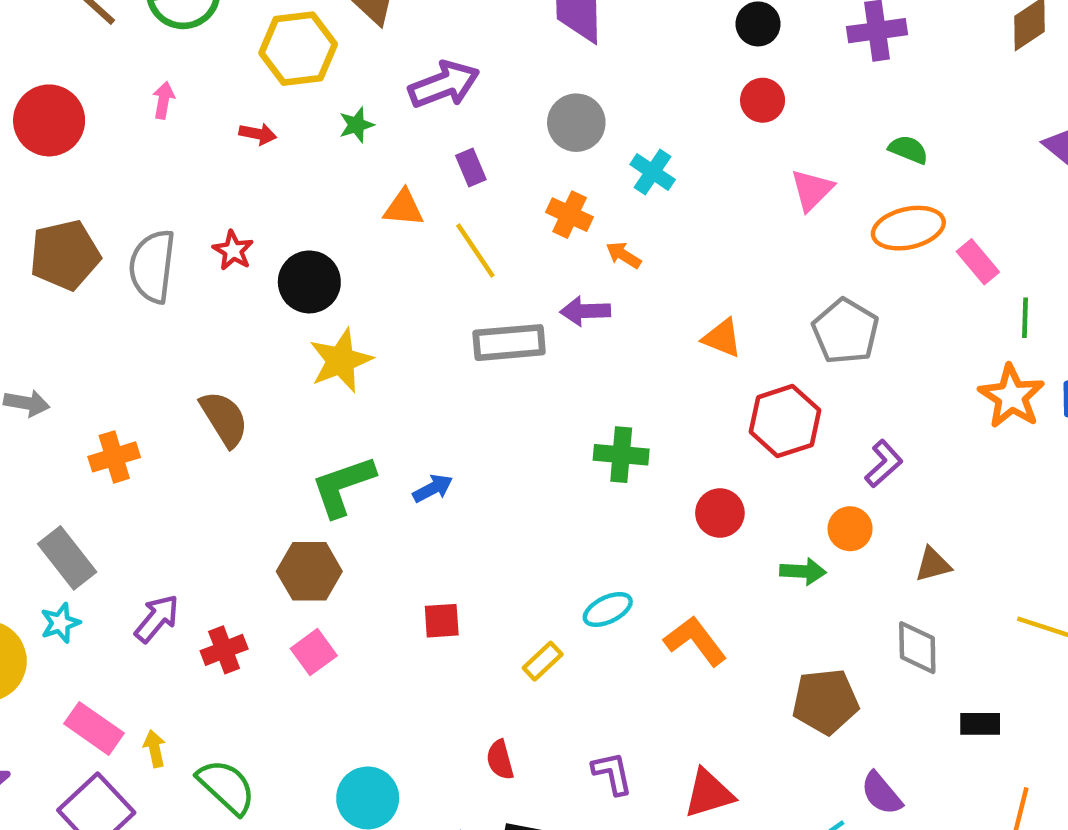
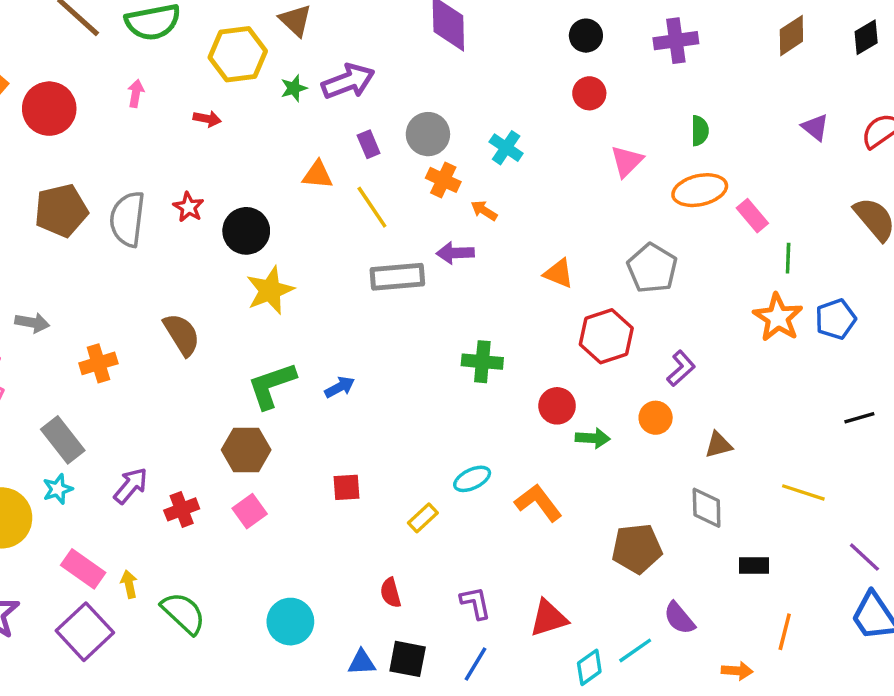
gray circle: (576, 123) -> (428, 134), moved
green star: (356, 125) -> (294, 88), moved
green semicircle: (908, 150) -> (700, 131), turned 68
green arrow: (803, 571) -> (593, 438), moved

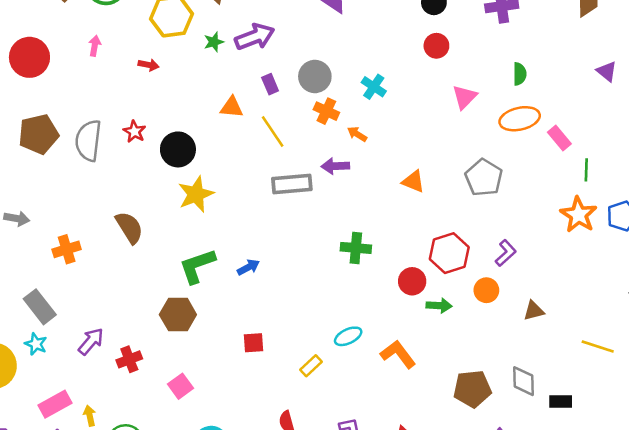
red hexagon: (606, 336) -> (449, 253), moved
cyan star: (58, 489) -> (36, 344), turned -30
gray diamond: (707, 508) -> (523, 381), moved
pink square: (250, 511) -> (180, 386), moved
pink rectangle: (83, 569) -> (55, 404), turned -64

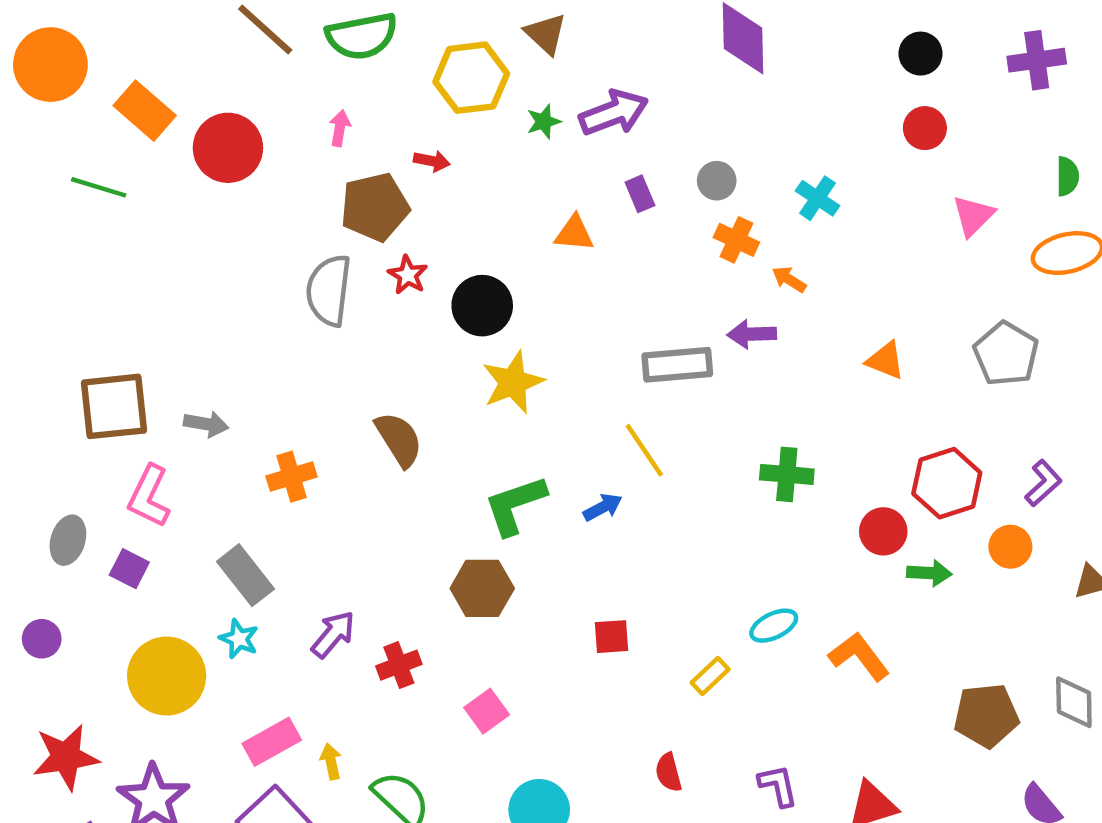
gray circle: (315, 76) -> (717, 181), size x0.7
yellow line: (273, 132) -> (644, 450), moved
brown pentagon: (38, 134) -> (375, 207), moved

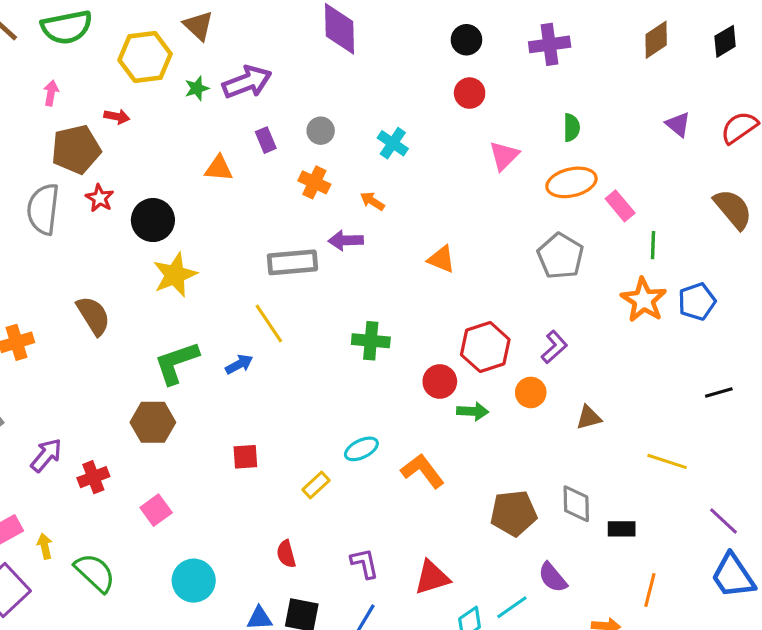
orange cross: (736, 240) -> (314, 182), moved
gray pentagon: (1006, 354) -> (561, 256), moved

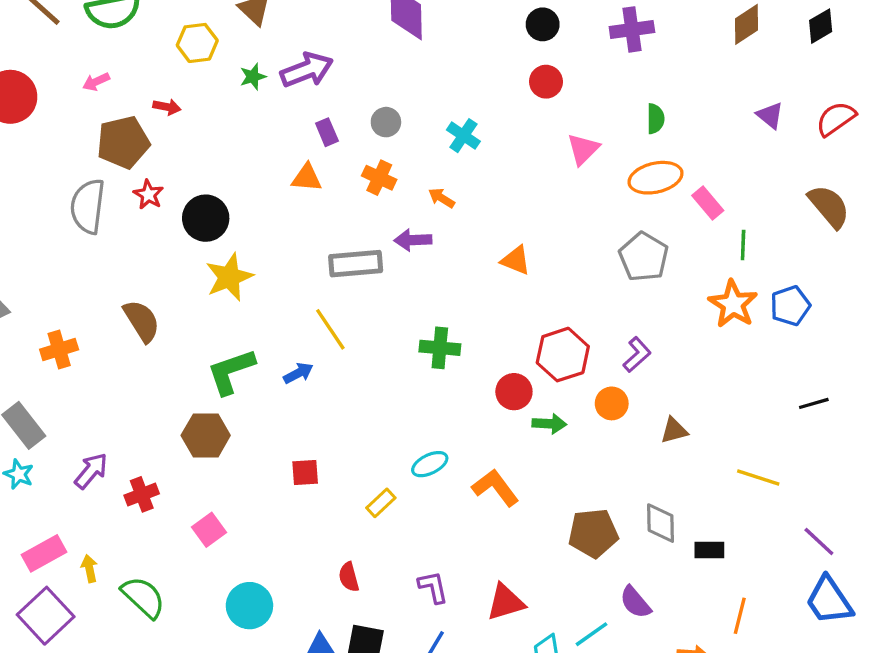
yellow hexagon: (145, 57) -> (197, 43), size x0.7
pink arrow: (51, 93) -> (96, 82), turned -125
orange triangle: (219, 168) -> (307, 178), moved

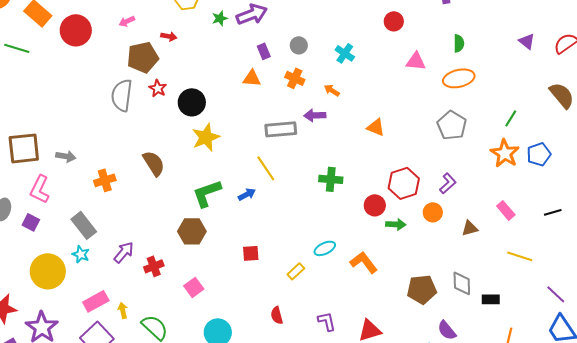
pink triangle: (583, 149) -> (416, 61), turned 50
pink rectangle: (708, 203) -> (506, 210), moved
green line: (743, 245) -> (511, 118), turned 30

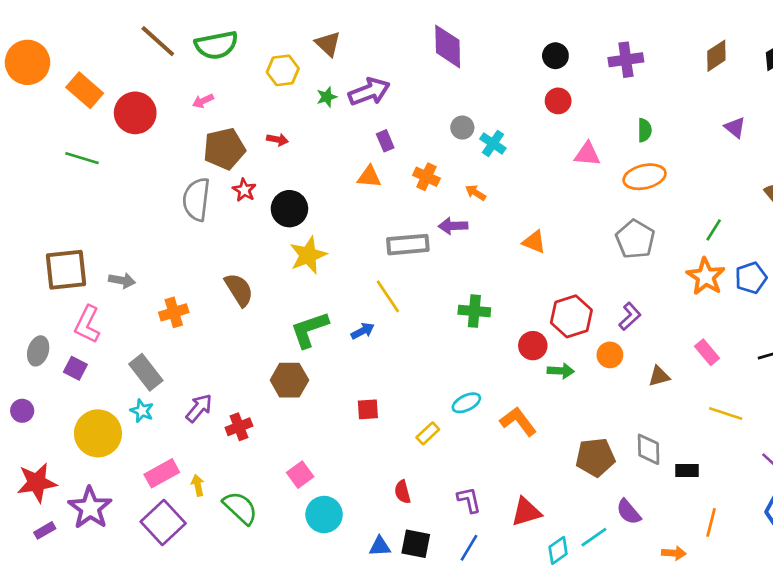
red arrow: (169, 36) -> (277, 139), moved
gray circle: (299, 45) -> (462, 128), moved
green line: (17, 48) -> (82, 158), moved
pink square: (194, 287) -> (300, 475), moved

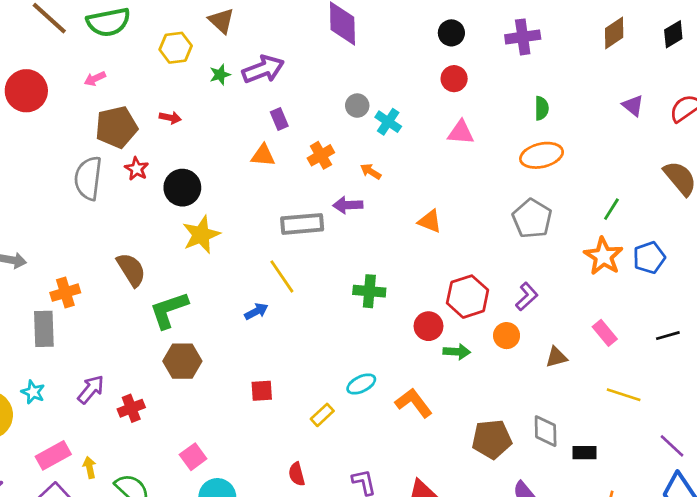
pink triangle: (587, 154) -> (461, 132), moved
orange cross: (426, 177) -> (321, 155), turned 35
green L-shape: (309, 330) -> (169, 310), moved
gray rectangle: (146, 372) -> (44, 329), moved, turned 36

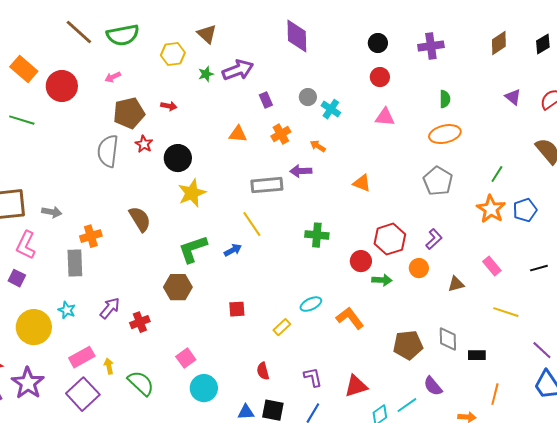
purple rectangle: (279, 119) -> (266, 100), moved
green L-shape: (169, 310) -> (193, 249), moved

